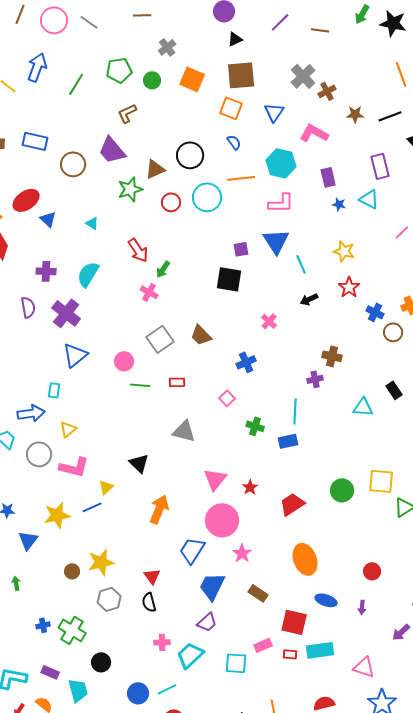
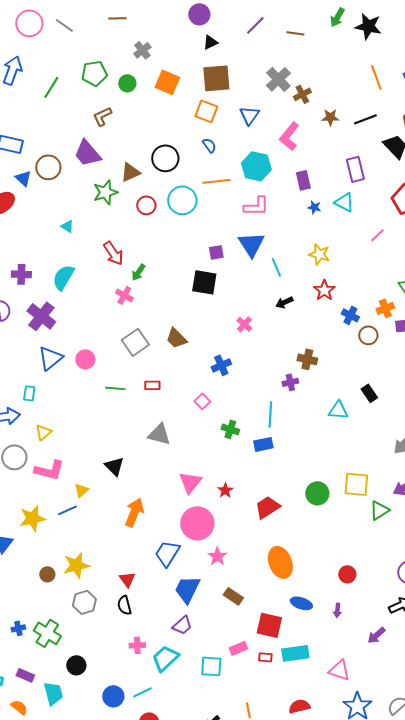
pink L-shape: (314, 133) -> (289, 136), turned -80
blue triangle: (48, 219) -> (23, 178), moved
pink circle: (124, 361) -> (85, 359), moved

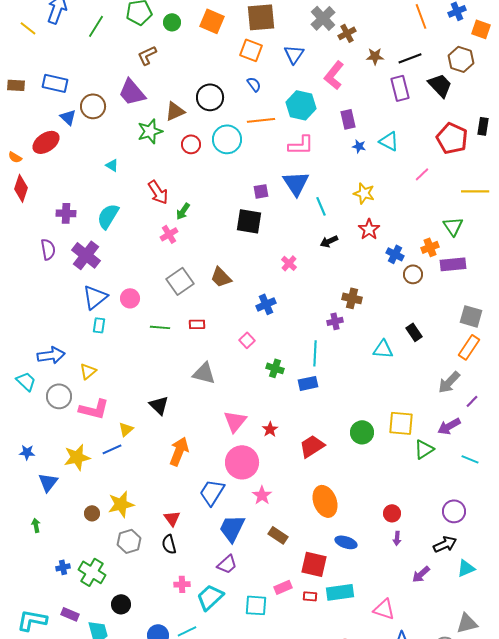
purple rectangle: (355, 169) -> (400, 88), moved
pink cross: (124, 295) -> (169, 234), turned 30
cyan rectangle: (29, 393) -> (99, 325), moved
purple arrow: (337, 610) -> (397, 538), moved

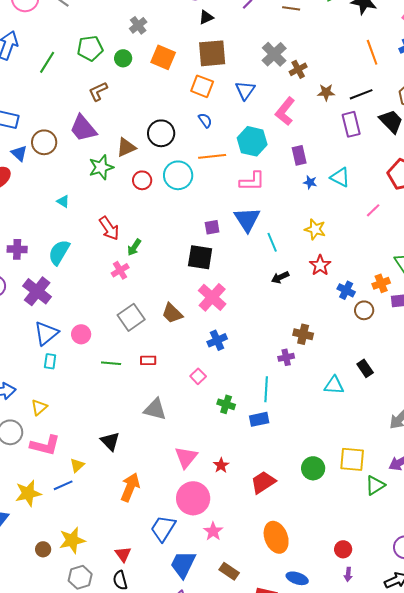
pink cross: (289, 263) -> (212, 297), moved, size x1.8

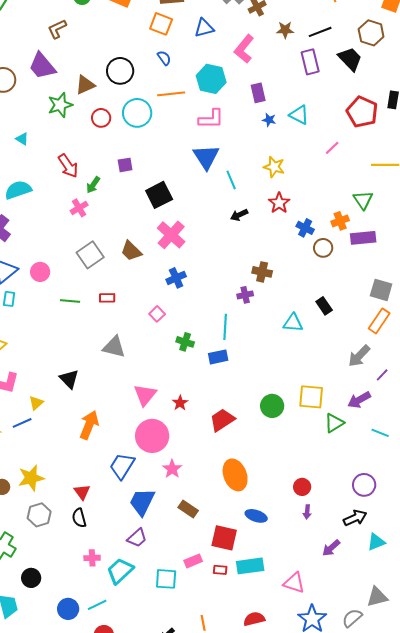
blue triangle: (245, 90) -> (204, 28), turned 40
purple square: (212, 227) -> (125, 165), moved
cyan semicircle: (59, 252) -> (18, 190), turned 40
black square: (200, 257) -> (159, 195), turned -36

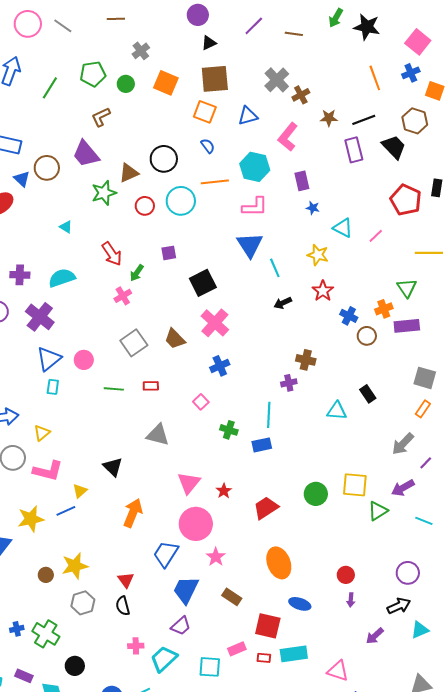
cyan triangle: (299, 115) -> (343, 228), moved
orange rectangle: (379, 321) -> (423, 409), size x0.7

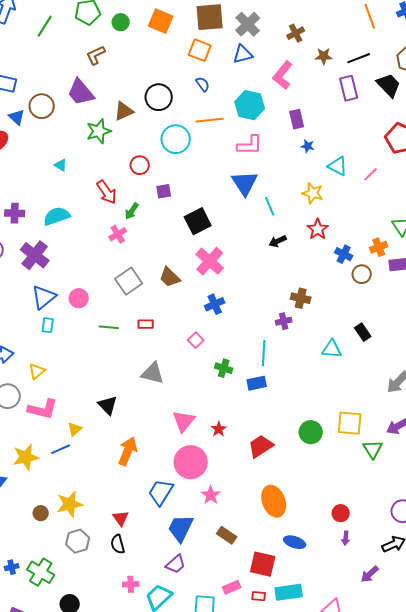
gray cross: (277, 80) -> (248, 24), moved
red circle: (145, 206) -> (140, 165), moved
green triangle: (378, 511) -> (373, 449), turned -30

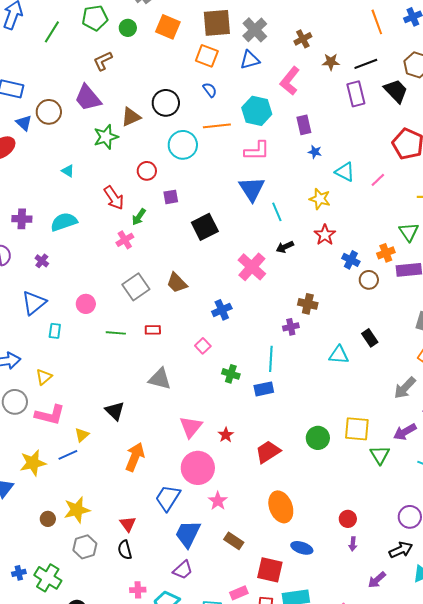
purple cross: (35, 255) -> (42, 261), size x0.5
pink cross: (210, 261) -> (252, 267), moved
blue triangle: (44, 297) -> (34, 303), moved

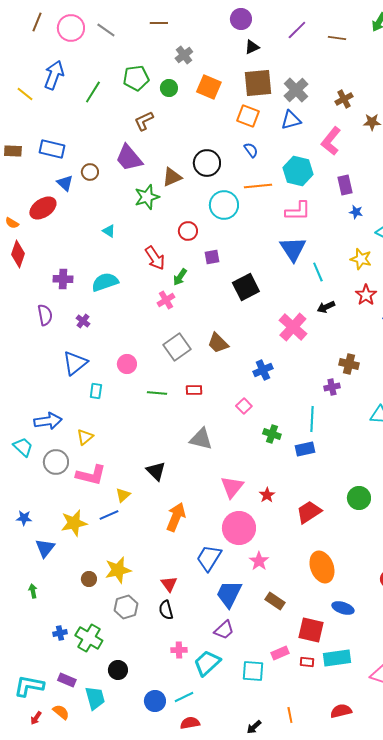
brown circle: (49, 112) -> (90, 172), size x0.7

